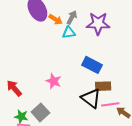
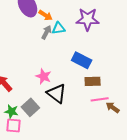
gray arrow: (72, 17) -> (46, 32), moved
black triangle: (91, 98) -> (57, 93), moved

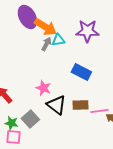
orange arrow: (45, 15) -> (45, 27), size x1.6
brown rectangle: (93, 81) -> (80, 105), moved

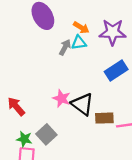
orange arrow: (45, 27) -> (81, 28), moved, size x0.6
blue rectangle: (81, 72) -> (116, 71), moved, turned -60
black triangle: (56, 105) -> (82, 104), moved

